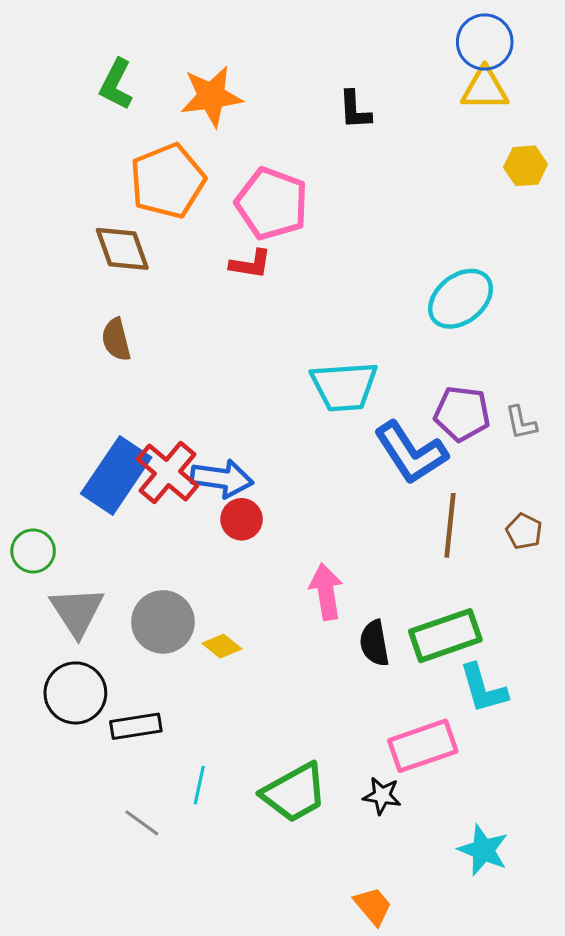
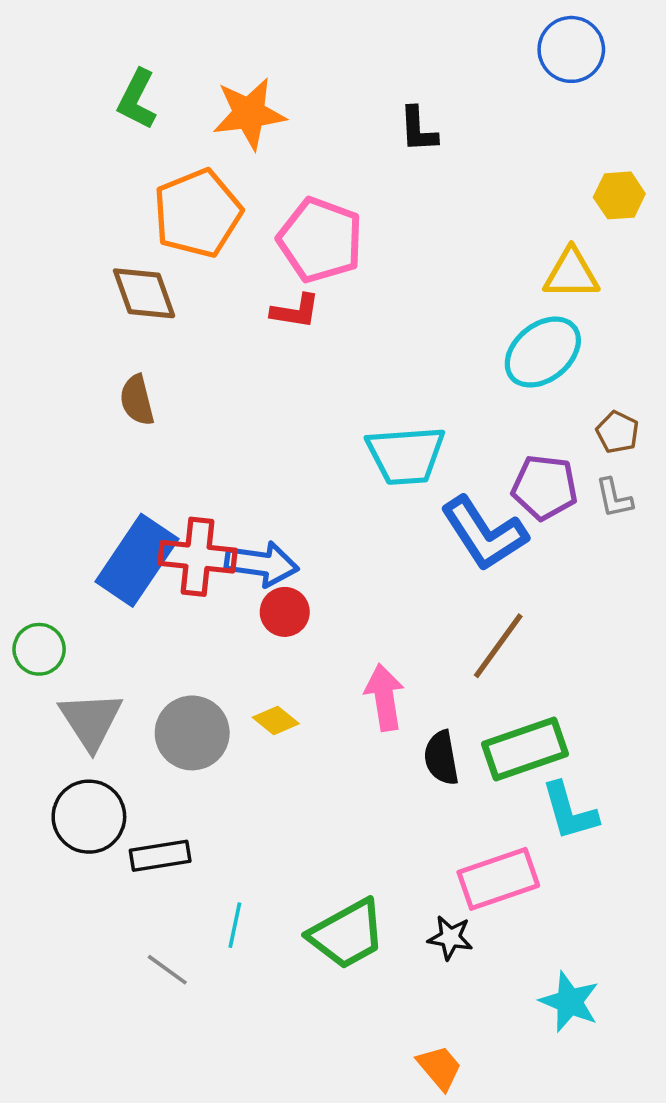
yellow triangle: (485, 89) -> (571, 274), moved
red cross: (168, 472) -> (197, 557), turned -34
brown line: (450, 525) -> (498, 646), moved, turned 30
brown pentagon: (524, 531) -> (618, 432), moved
yellow diamond: (222, 646) -> (276, 720), moved

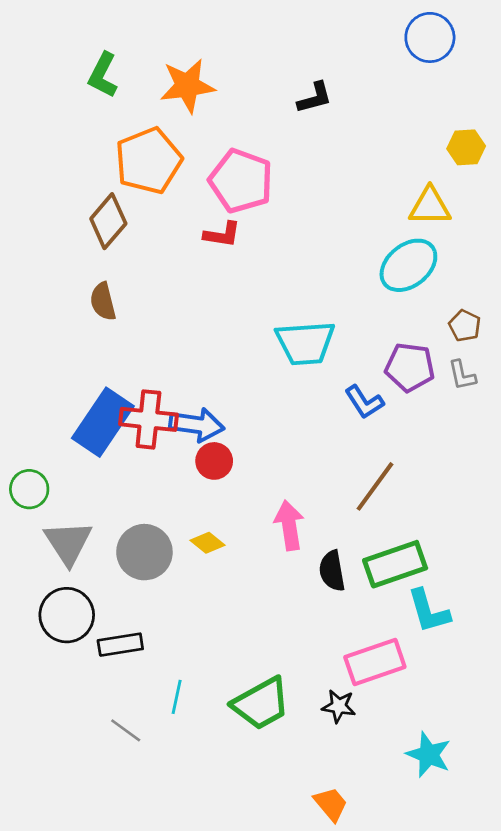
black L-shape: (418, 130) -> (315, 98), turned -102
brown diamond: (144, 293) -> (108, 221), turned 60
blue L-shape: (484, 534) -> (364, 402), size x0.6

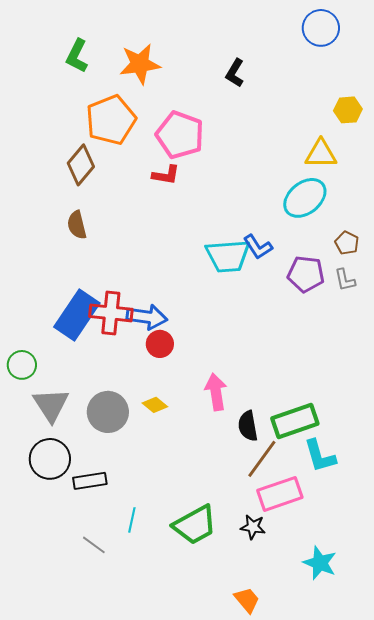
black L-shape: (315, 98) -> (235, 73), turned 136
blue L-shape: (364, 402) -> (258, 247), moved
brown line: (375, 486) -> (262, 459), moved

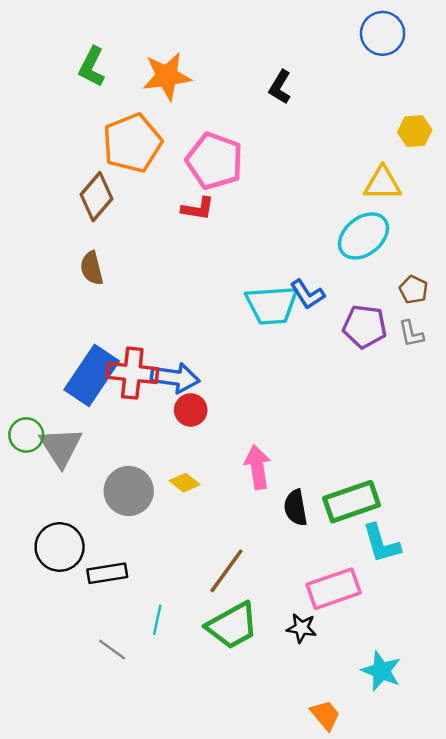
gray triangle: (51, 405) -> (61, 447), moved
brown line: (262, 459) -> (226, 571), moved
orange trapezoid: (247, 600) -> (325, 715), moved

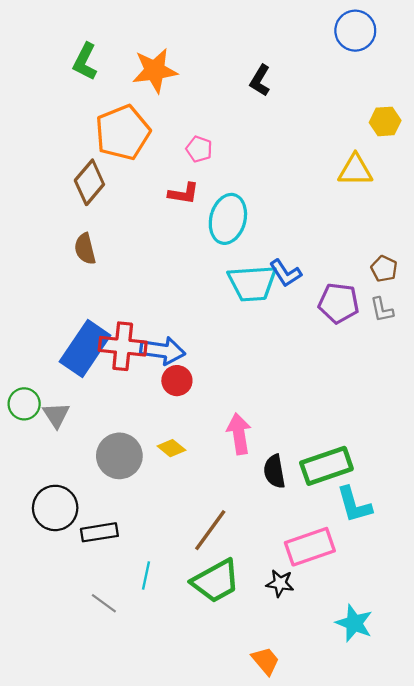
pink pentagon: (215, 161) -> (199, 149), size x0.5
cyan ellipse: (363, 236) -> (228, 219), moved, turned -36
gray triangle: (61, 447) -> (56, 415), size x0.7
orange trapezoid: (325, 715) -> (266, 661), moved

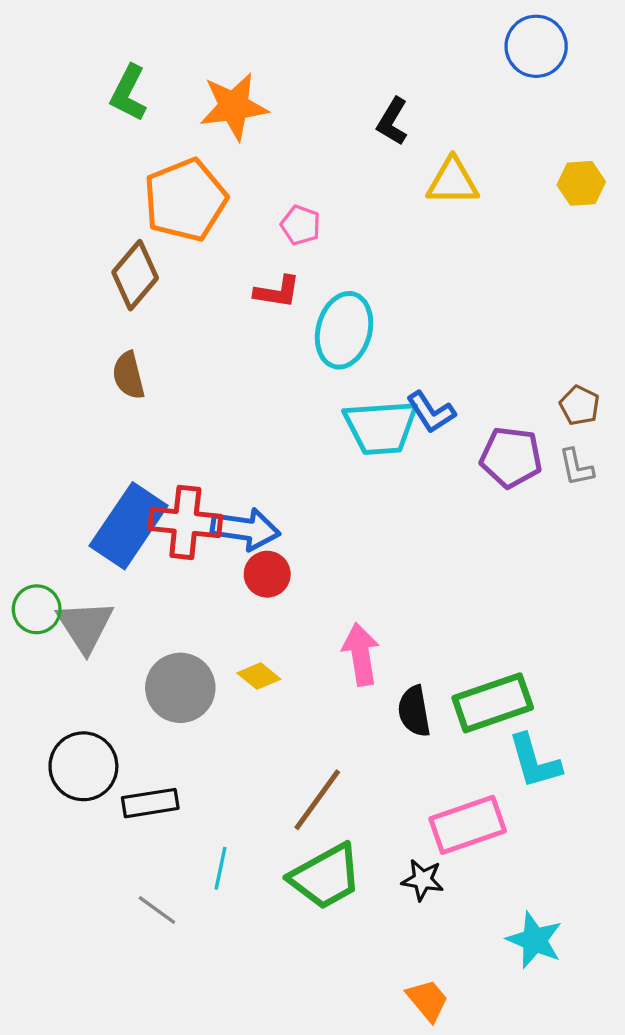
yellow triangle: (355, 170) -> (453, 182), moved
gray triangle: (56, 415) -> (85, 626), size x1.4
orange trapezoid: (266, 661) -> (428, 1000), moved

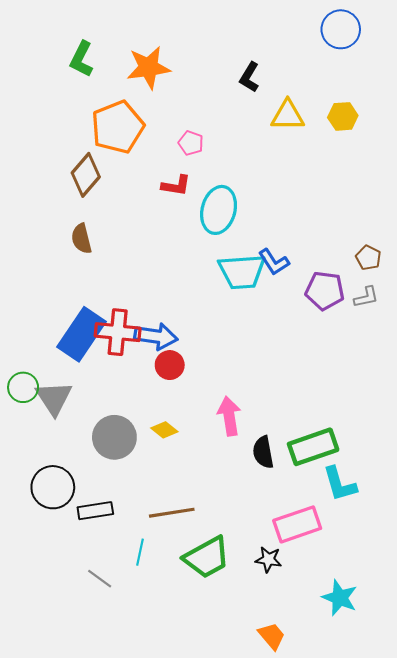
yellow hexagon: (581, 183) -> (343, 116), moved
gray L-shape: (576, 467) -> (366, 297), turned -90
brown line: (317, 800) -> (172, 513), moved, turned 45

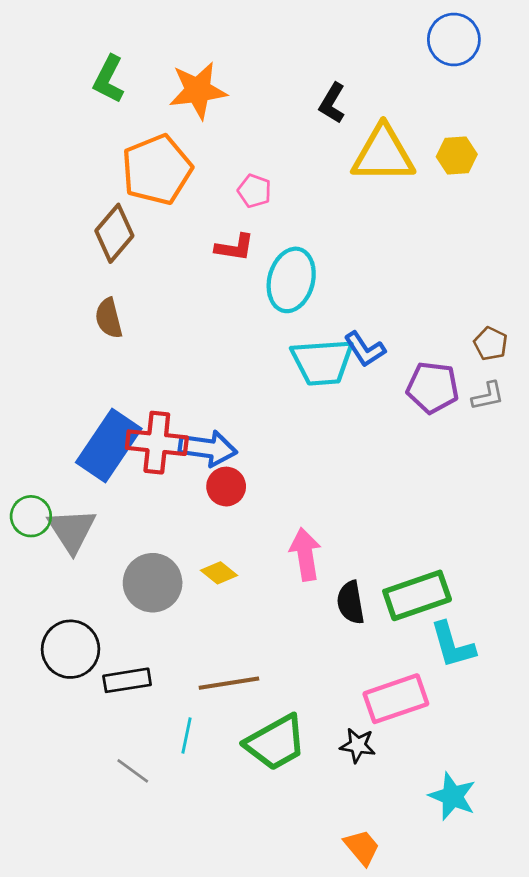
yellow triangle: (288, 115) -> (383, 154), size x1.4

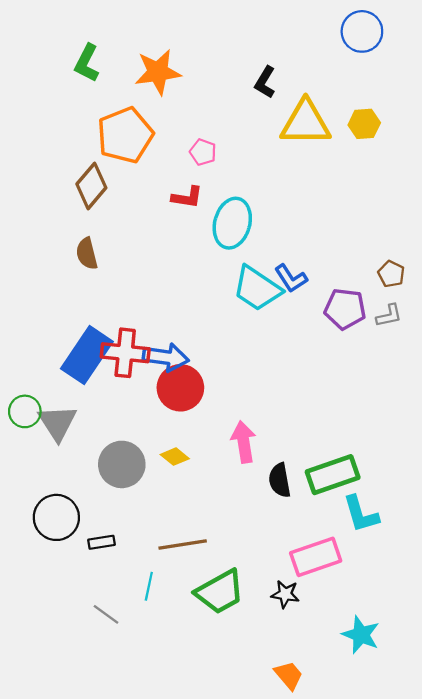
cyan trapezoid: (322, 362) -> (257, 289), turned 38
red circle: (226, 487) -> (180, 388), size x1.5
black rectangle: (127, 680) -> (101, 542), size x0.7

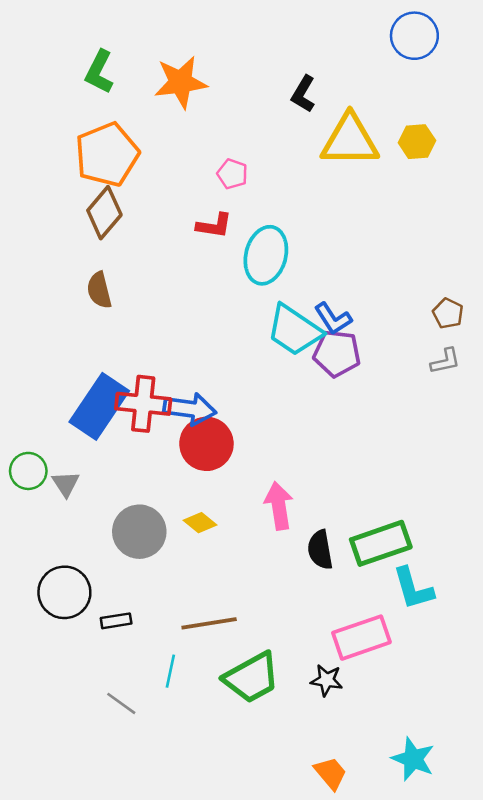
orange pentagon: (125, 135) -> (107, 155), moved
purple pentagon: (345, 309) -> (337, 353), moved
gray triangle: (57, 423) -> (66, 484), size x0.6
cyan star: (361, 635) -> (413, 759), moved

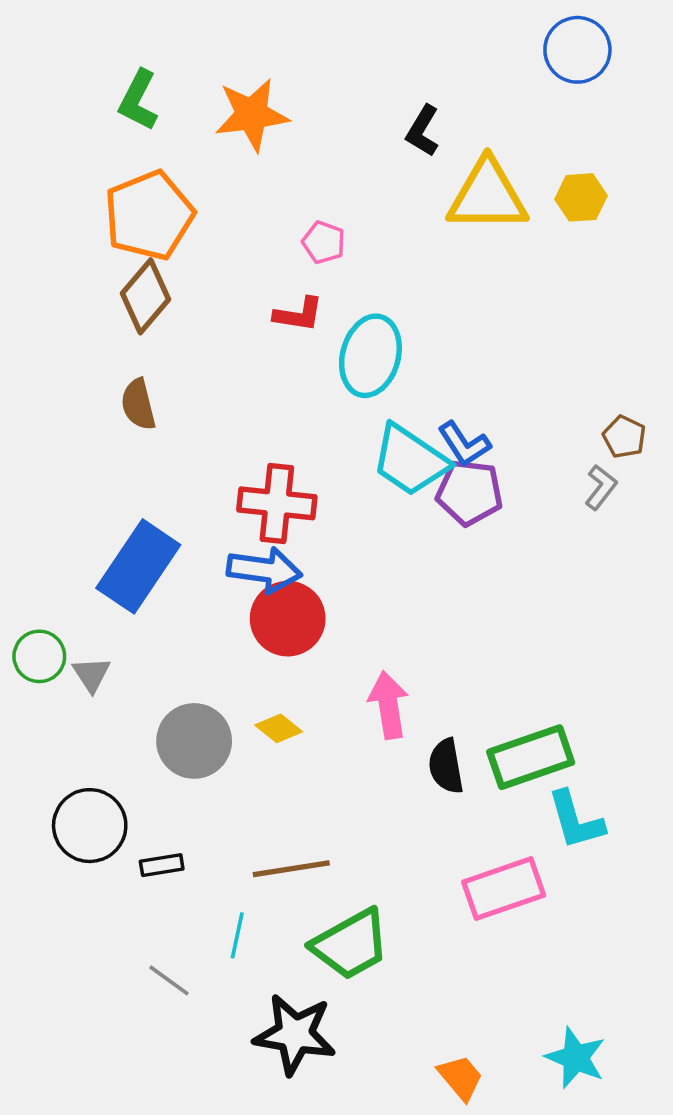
gray L-shape: (445, 361) -> (601, 487), moved, turned -40
red cross: (143, 404) -> (277, 503), moved
black star: (327, 680) -> (295, 1034), moved, size x1.8

